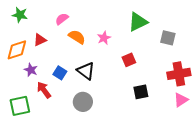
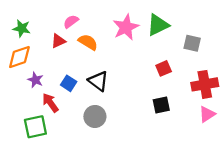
green star: (20, 15) -> (22, 28), moved
pink star: (104, 38) -> (126, 27), moved, size x1.6
red triangle: (40, 40) -> (58, 41), moved
red square: (129, 60) -> (164, 68), moved
green square: (20, 106) -> (35, 127), moved

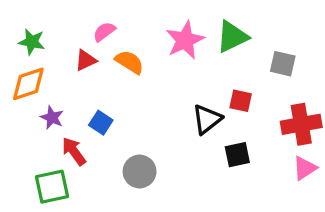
red square: (164, 68) -> (241, 101), turned 35
black triangle: (98, 81) -> (207, 119), moved, turned 45

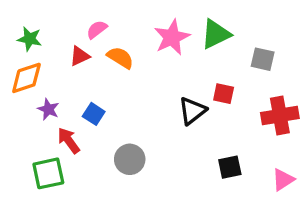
black square: (237, 155) -> (230, 167), moved
pink triangle: (305, 168) -> (283, 180), moved

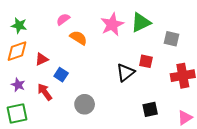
red triangle: (80, 56) -> (42, 59), moved
purple star: (48, 109) -> (18, 85), moved
green square: (48, 173) -> (17, 113), moved

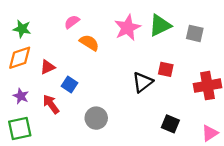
gray square: (172, 39) -> (195, 33), moved
black square: (150, 109) -> (170, 124), turned 35

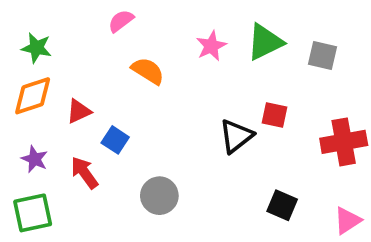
pink semicircle: (72, 22) -> (121, 21), moved
pink star: (128, 28) -> (211, 46), size x0.7

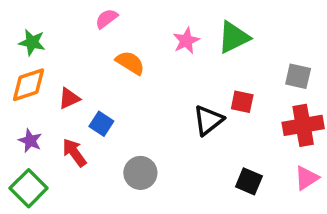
gray square: (323, 55) -> (298, 76), moved
green square: (33, 213) -> (29, 188), turned -33
pink triangle: (347, 221) -> (307, 178), moved

